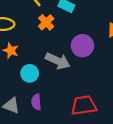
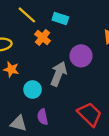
gray arrow: (58, 61) -> (59, 74), turned -85
red trapezoid: (84, 105) -> (90, 114), turned 60

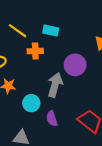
orange cross: (42, 37) -> (35, 51), turned -35
purple semicircle: (43, 117) -> (52, 119), moved

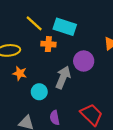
cyan rectangle: (51, 31) -> (65, 27), size x1.5
purple semicircle: (52, 119) -> (55, 118), moved

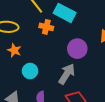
gray arrow: (63, 77) -> (67, 74), moved

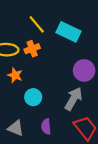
orange cross: (46, 27) -> (32, 49), moved, turned -32

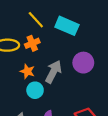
orange star: (15, 75) -> (27, 71), moved
gray arrow: (74, 99) -> (53, 72), moved

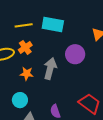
yellow line: (36, 20) -> (24, 25), turned -42
cyan circle: (35, 90) -> (20, 100), moved

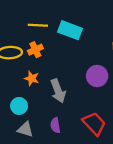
purple circle: (75, 54) -> (97, 76), moved
gray arrow: (50, 69) -> (58, 91), moved, turned 135

